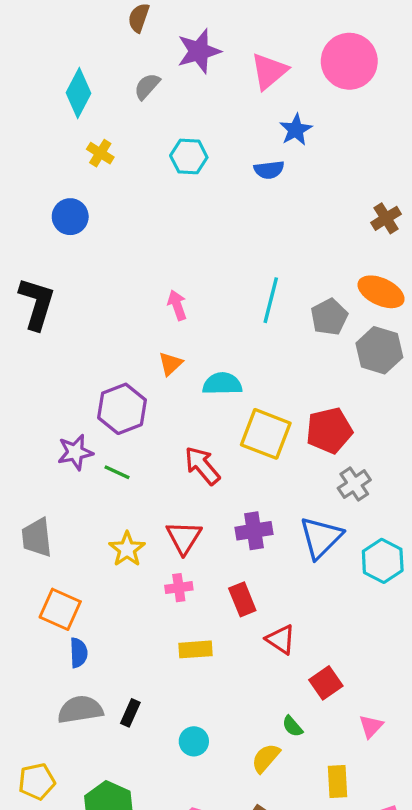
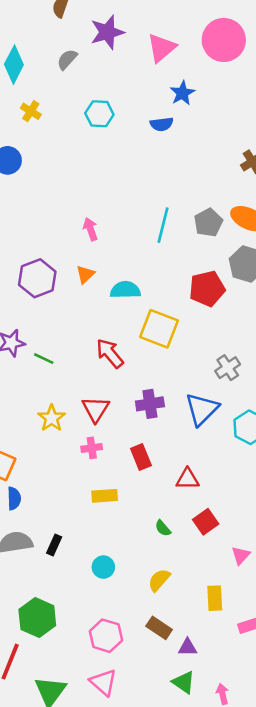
gray pentagon: (329, 317) -> (208, 223), moved
purple hexagon: (122, 409) -> (37, 278), moved
red pentagon: (329, 431) -> (207, 289), moved
red triangle: (281, 639) -> (188, 479), moved, turned -35
green semicircle: (292, 726) -> (163, 528), moved

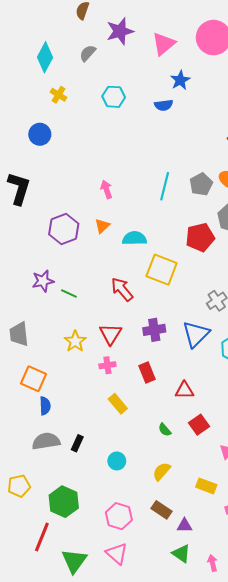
yellow rectangle: (105, 496) -> (118, 404), turned 54
yellow rectangle: (215, 598) -> (206, 486), turned -66

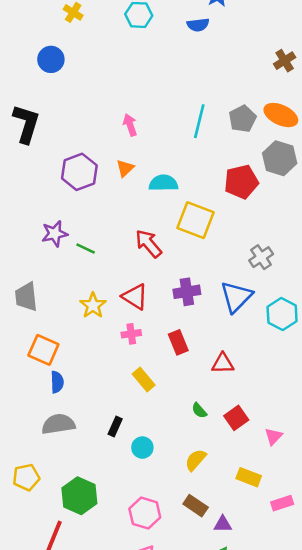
red triangle: (111, 334) -> (135, 297), turned -30
red square: (199, 425) -> (236, 418), moved
black rectangle: (77, 443) -> (115, 427), moved

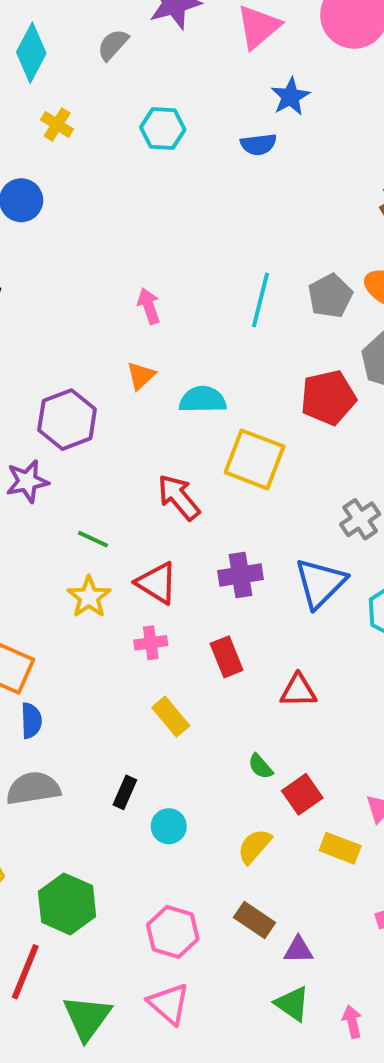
purple hexagon: (79, 172) -> (67, 420), moved
green line: (86, 249) -> (93, 539), moved
red square: (236, 418) -> (302, 794), moved
yellow rectangle: (249, 477) -> (340, 848), moved

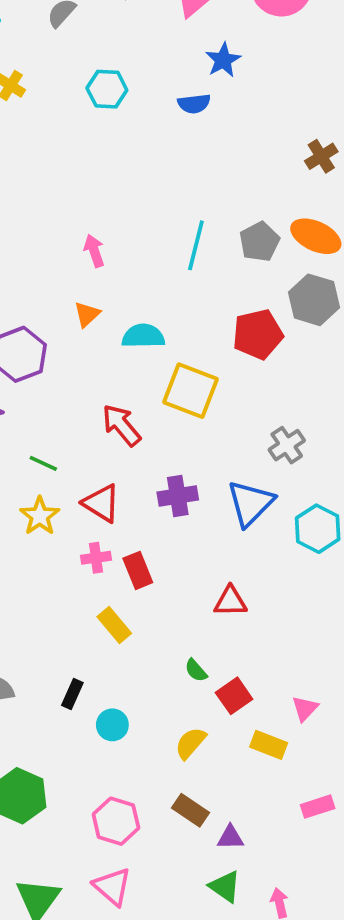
red rectangle: (227, 657) -> (138, 570), moved

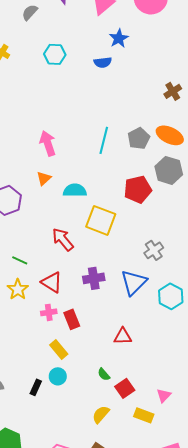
pink arrow: (94, 251) -> (48, 143), size x1.4
cyan circle: (112, 725) -> (58, 376), moved

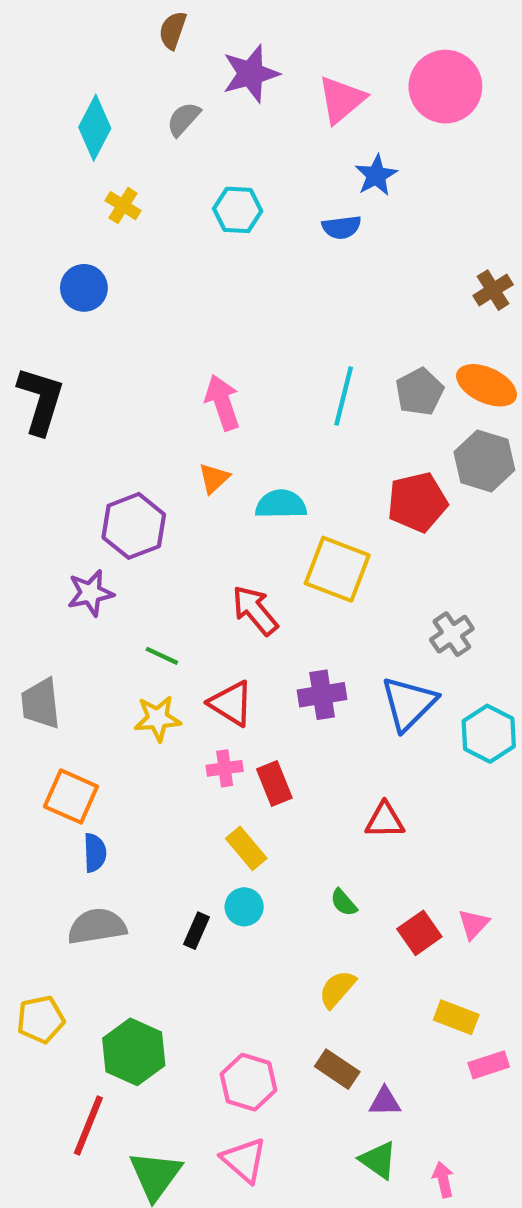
yellow star: (18, 289) -> (158, 719), turned 30
red square: (125, 388) -> (419, 933), moved
pink triangle: (164, 395) -> (474, 924), moved
yellow rectangle: (144, 415) -> (456, 1017), moved

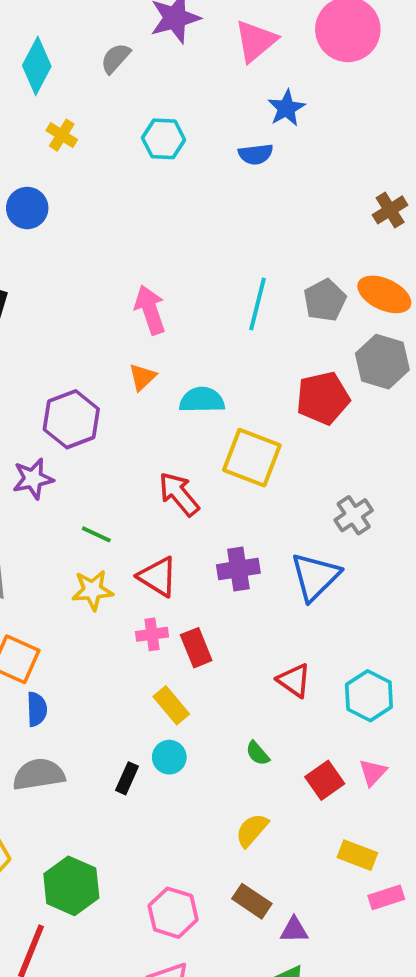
cyan hexagon: (489, 734) -> (369, 696), moved
red triangle: (385, 820) -> (294, 680), turned 36

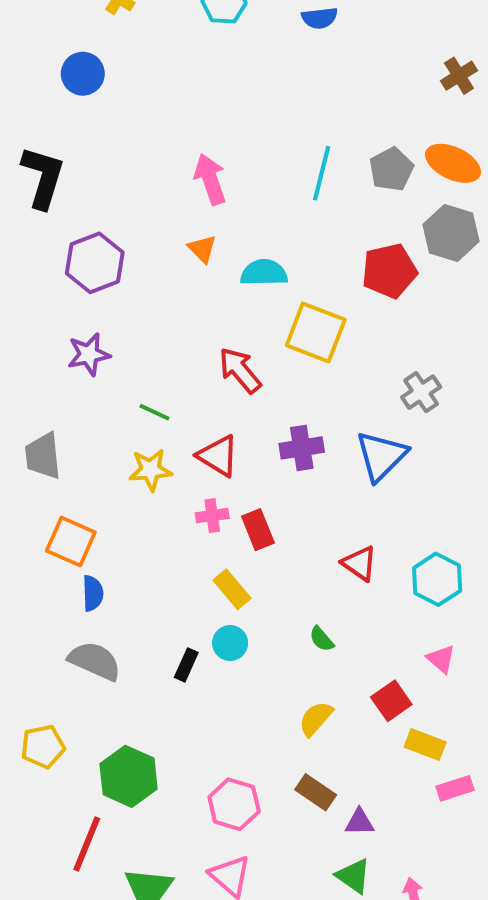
orange triangle: (142, 377) -> (202, 249), turned -32
purple hexagon: (71, 419) -> (95, 263), moved
pink triangle: (373, 773) -> (441, 659), turned -32
gray semicircle: (39, 774) -> (95, 661), turned 33
red square: (325, 780) -> (391, 701), moved

